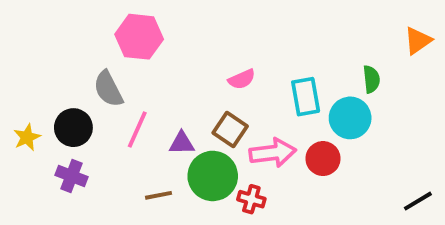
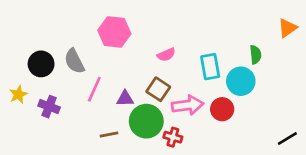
pink hexagon: (139, 37) -> (114, 32), moved
black circle: (73, 128) -> (41, 64), moved
purple cross: (71, 176) -> (49, 107), moved

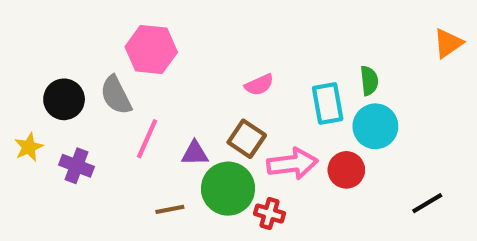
pink hexagon: (114, 32) -> (151, 50), moved
green semicircle: (255, 55) -> (369, 81), moved
black line: (287, 138) -> (427, 203), moved

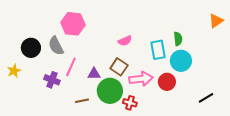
purple cross: (76, 166) -> (52, 80), moved

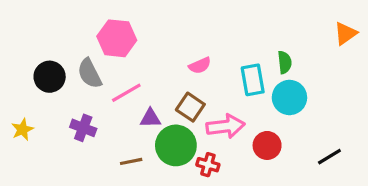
pink line: (71, 67) -> (126, 93), moved, turned 36
yellow star: (14, 71) -> (22, 129), moved
red circle: (167, 82) -> (267, 145), moved

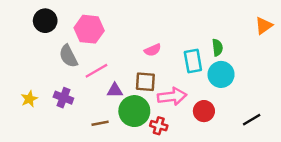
black circle: (50, 77) -> (45, 21), moved
brown square: (190, 107) -> (145, 82), turned -30
yellow star: (22, 129) -> (29, 99), moved

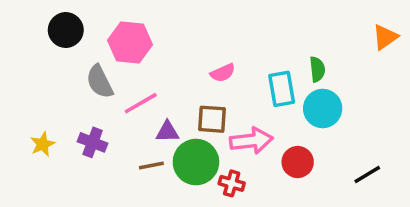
brown line: (100, 123) -> (151, 166), moved

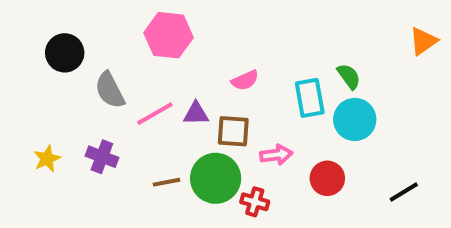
black circle: (66, 30) -> (65, 53), moved
pink hexagon: (130, 42) -> (169, 35), moved
green semicircle: (317, 69) -> (349, 76), turned -30
purple triangle: (167, 132) -> (196, 114), moved
pink arrow: (251, 141) -> (276, 155), size x0.7

